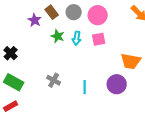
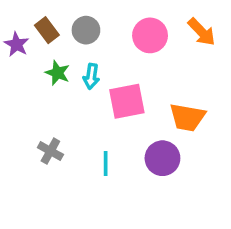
pink circle: (98, 15) -> (150, 35), moved
pink square: (99, 39) -> (127, 101), moved, size x1.5

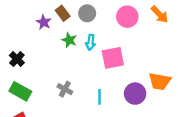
orange trapezoid: (187, 117) -> (160, 81), moved

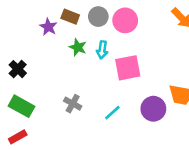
brown rectangle: (63, 13) -> (70, 17), turned -32
pink circle: (127, 17) -> (125, 20), moved
cyan line: (99, 97) -> (112, 113), turned 48

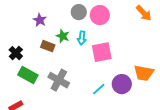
brown rectangle: (70, 17) -> (48, 46), moved
gray cross: (73, 104) -> (59, 80), size x1.5
green rectangle: (22, 106) -> (28, 75), moved
cyan line: (112, 113) -> (99, 89), moved

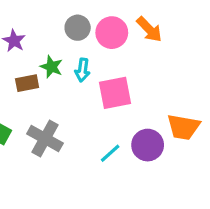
orange arrow: (144, 13) -> (149, 29), moved
brown rectangle: (48, 46) -> (27, 83), turned -32

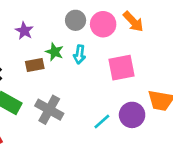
pink square: (115, 93) -> (122, 68), moved

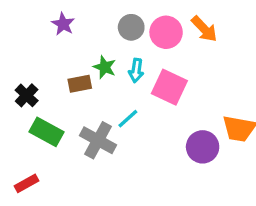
purple star: (24, 31) -> (63, 24), moved
pink square: (122, 68) -> (169, 87), moved, turned 36
cyan line: (102, 121) -> (128, 119), moved

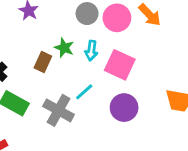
brown rectangle: (80, 84) -> (43, 62), turned -54
purple circle: (203, 147) -> (124, 108), moved

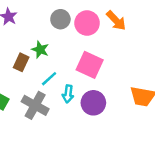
cyan arrow: (91, 51) -> (68, 94), moved
cyan line: (84, 92) -> (49, 79), moved

